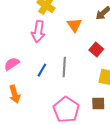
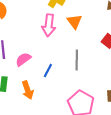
orange triangle: (74, 25) -> (74, 22), moved
blue line: (42, 70) -> (48, 70), moved

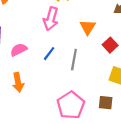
orange triangle: (74, 22) -> (88, 27), moved
blue line: (48, 70) -> (49, 54), moved

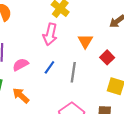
orange arrow: (18, 82) -> (21, 96), turned 144

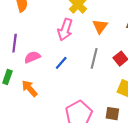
orange triangle: (85, 41) -> (100, 26), moved
gray line: (73, 72) -> (94, 58), moved

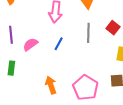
orange arrow: (30, 88) -> (51, 85), moved, turned 36

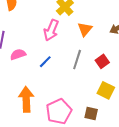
orange arrow: (51, 85) -> (26, 99), size x1.4

